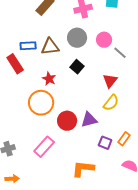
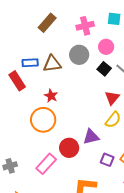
pink circle: (104, 40) -> (106, 47), moved
black square: (77, 67) -> (104, 69), moved
red circle: (67, 121) -> (69, 148), moved

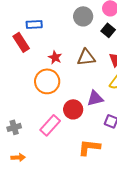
brown triangle: (52, 64) -> (86, 57), moved

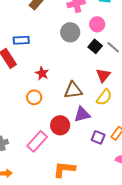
brown triangle: (86, 57) -> (73, 90), moved
orange circle: (47, 81) -> (34, 97), size x0.6
orange L-shape: (89, 147) -> (64, 169), moved

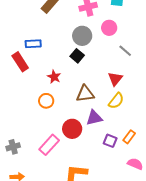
black square: (95, 46) -> (77, 56), moved

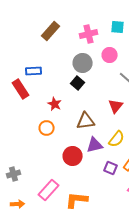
yellow semicircle: (116, 101) -> (117, 139), moved
pink rectangle: (49, 145) -> (49, 190), moved

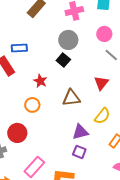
pink circle: (110, 55) -> (104, 34), moved
purple triangle: (95, 145) -> (80, 132), moved
red circle: (73, 156) -> (17, 133), moved
purple square: (111, 168) -> (79, 152), moved

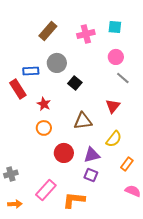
gray circle: (68, 40) -> (57, 63), moved
red star: (40, 81) -> (44, 104), moved
red circle: (17, 133) -> (64, 153), moved

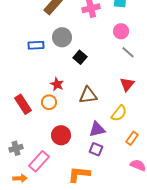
red rectangle: (18, 89) -> (23, 104), moved
red star: (44, 104) -> (57, 84), moved
red triangle: (113, 106) -> (127, 84), moved
red circle: (64, 153) -> (61, 135), moved
pink rectangle: (46, 190) -> (39, 161), moved

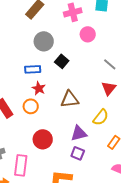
pink circle: (121, 31) -> (88, 34), moved
blue rectangle: (36, 45) -> (33, 69), moved
gray line: (128, 52) -> (110, 64), moved
pink rectangle: (39, 161) -> (21, 165), turned -35

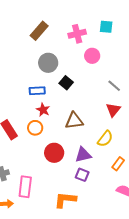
red circle: (43, 139) -> (54, 153), moved

